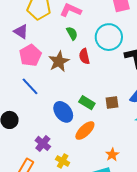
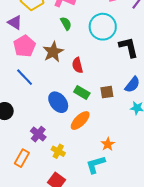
red semicircle: (84, 56) -> (77, 65), moved

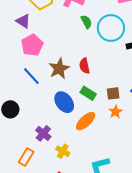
green semicircle: (66, 23) -> (86, 22), moved
brown star: (53, 52) -> (59, 69), moved
orange star: (108, 144) -> (116, 112), moved

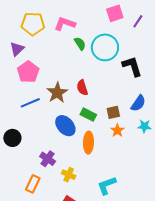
purple triangle: (23, 21) -> (17, 49), turned 49
blue line: (31, 76) -> (30, 103), turned -66
orange ellipse: (86, 121) -> (88, 143), turned -40

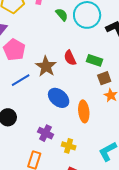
green rectangle: (88, 115) -> (95, 60), moved

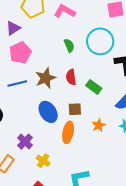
green semicircle: (62, 15) -> (69, 45), moved
brown square: (104, 78) -> (75, 109), moved

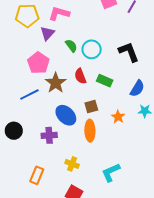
purple triangle: (13, 28) -> (47, 33), moved
cyan circle: (100, 41) -> (92, 49), moved, size x0.7
pink pentagon: (20, 53) -> (38, 63), moved
purple cross: (25, 142) -> (49, 135), moved, turned -35

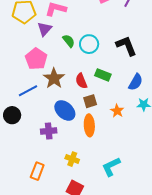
red semicircle: (80, 76) -> (81, 81), moved
black circle: (14, 131) -> (12, 115), moved

